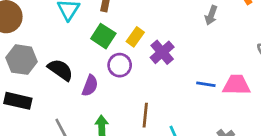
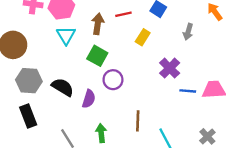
yellow rectangle: (135, 37) -> (143, 37), moved
purple cross: (162, 52) -> (170, 68), moved
black rectangle: (18, 101) -> (28, 116), turned 60

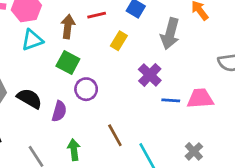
gray arrow: (188, 32) -> (170, 34), size x1.6
cyan triangle: (66, 35) -> (32, 40), turned 42
brown line: (138, 121) -> (115, 135), turned -30

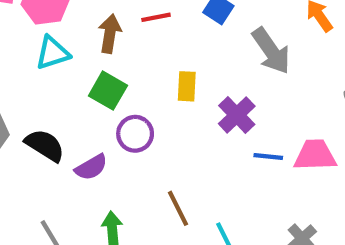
gray arrow: (170, 34) -> (271, 51), turned -52
yellow rectangle: (119, 41) -> (187, 86), moved, turned -30
purple semicircle: (59, 111) -> (91, 167), turned 42

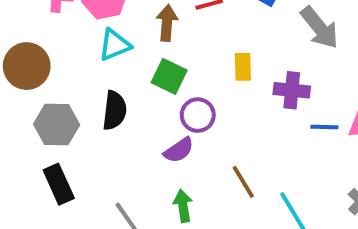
purple cross: (237, 115) -> (292, 90), turned -36
black semicircle: (45, 145) -> (115, 110), moved, turned 69
purple semicircle: (91, 167) -> (179, 150), moved

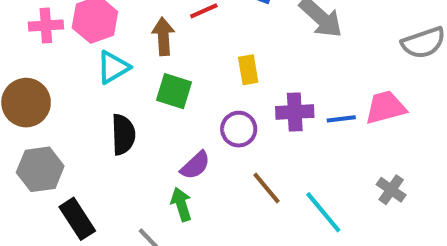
purple cross: (292, 90) -> (295, 112), moved
purple circle: (198, 115) -> (239, 129), moved
gray hexagon: (57, 124) -> (40, 169), moved
green arrow: (183, 206) -> (181, 204), moved

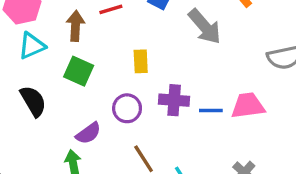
black semicircle: (123, 135) -> (33, 101), turned -36

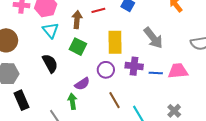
gray arrow: (205, 27) -> (153, 38), moved
cyan triangle: (32, 46) -> (51, 30), turned -48
yellow rectangle: (141, 61) -> (115, 42), size x1.6

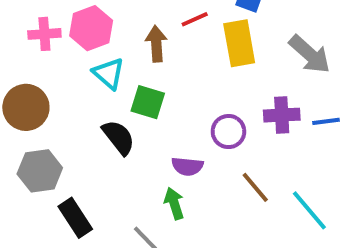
yellow rectangle: (115, 42) -> (239, 43), moved
green square: (78, 47) -> (148, 102), moved
purple semicircle: (82, 84) -> (187, 166), turned 49

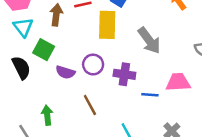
blue line: (326, 121) -> (150, 95), moved
purple circle: (228, 132) -> (93, 64), moved
purple semicircle: (187, 166) -> (65, 72), moved
brown line: (255, 187) -> (90, 105), moved

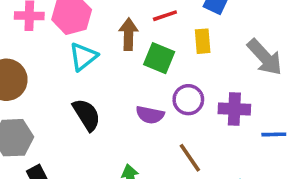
yellow rectangle: (107, 25) -> (203, 41), size x0.6
cyan triangle: (23, 27) -> (83, 57), turned 35
green square: (44, 50) -> (159, 58), moved

